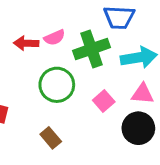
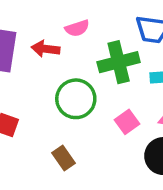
pink semicircle: (55, 38) -> (77, 28), moved

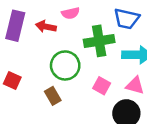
pink square: (127, 122) -> (102, 86), turned -30
brown rectangle: (64, 158) -> (53, 96), moved

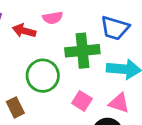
brown rectangle: (53, 96) -> (15, 107), moved

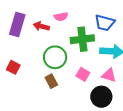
brown rectangle: (15, 107) -> (51, 81), moved

